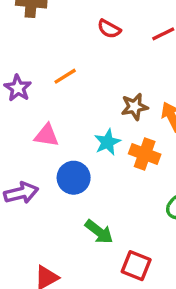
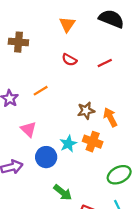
pink triangle: (47, 135) -> (28, 129), turned 35
cyan star: (107, 142) -> (68, 144), moved

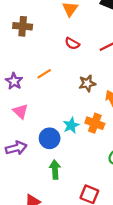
brown star: (86, 111) -> (87, 83), moved
pink triangle: (28, 129) -> (20, 111), moved
green arrow: (63, 192) -> (55, 170), moved, turned -132

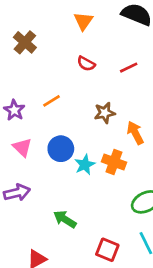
brown cross: (23, 26) -> (25, 42), turned 36
blue circle: (50, 138) -> (61, 149), moved
green arrow: (55, 170) -> (65, 219), turned -54

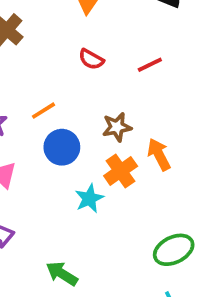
blue circle: (61, 149) -> (62, 147), moved
orange cross: (114, 162) -> (121, 171), moved, turned 35

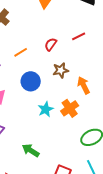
red semicircle: (91, 59) -> (51, 44), moved, turned 96
orange line: (44, 111) -> (21, 52), moved
orange cross: (121, 171) -> (70, 108), moved

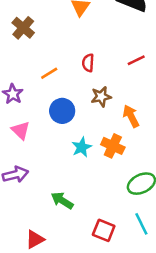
red line: (79, 36) -> (136, 60), moved
red semicircle: (51, 44) -> (88, 63), turned -32
orange cross: (70, 108) -> (113, 146), turned -30

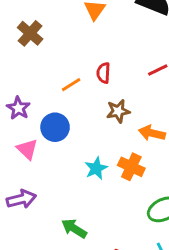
orange line: (49, 73) -> (71, 85), moved
blue circle: (62, 111) -> (55, 127), moved
orange arrow: (131, 116) -> (152, 133), turned -50

